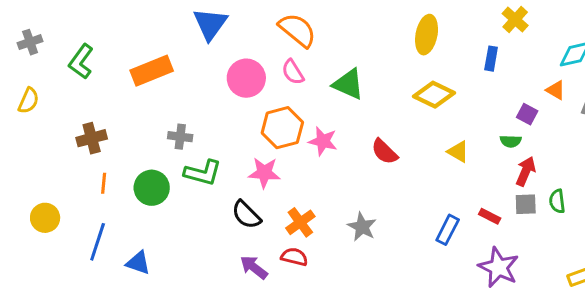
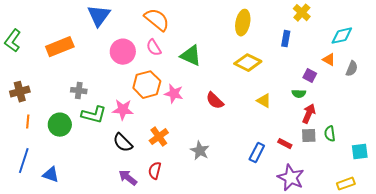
pink star: (264, 173) -> (123, 110), moved
orange cross: (300, 222) -> (159, 137), moved
red semicircle: (294, 257) -> (155, 171), turned -90

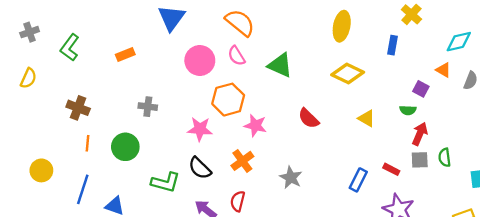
orange rectangle: (60, 47) -> (125, 55), size x0.6
brown cross: (20, 92) -> (78, 108), turned 36
pink star: (174, 94) -> (255, 126), moved
green L-shape: (94, 115) -> (166, 182), moved

